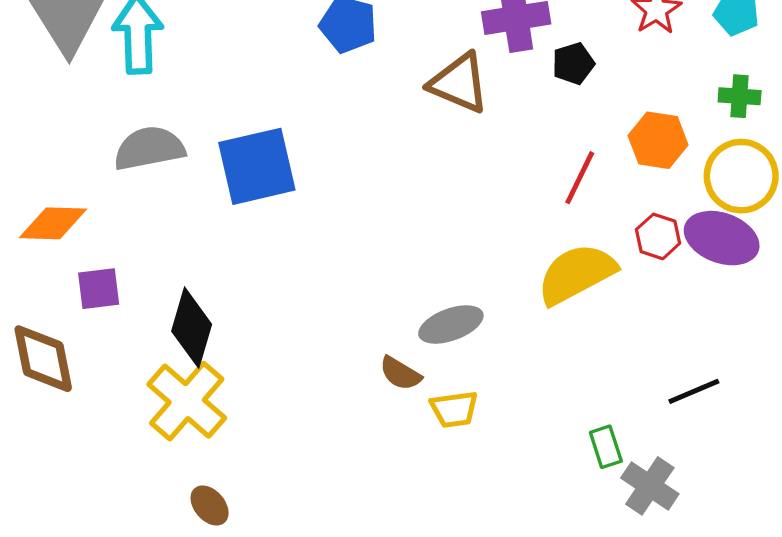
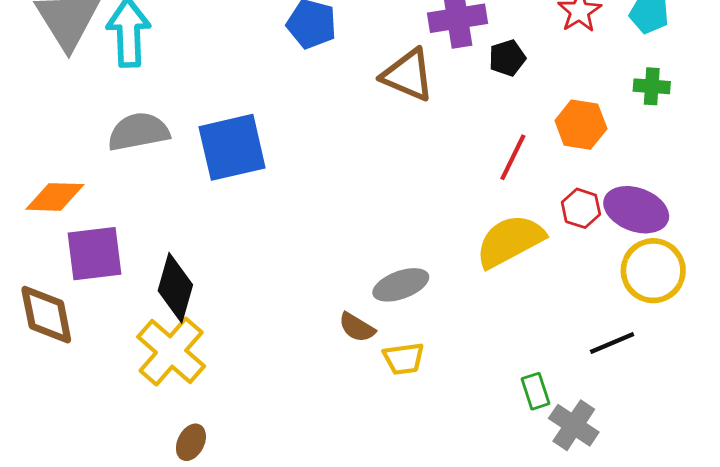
yellow circle: (741, 176) -> (653, 271), moved
purple square: (99, 289) -> (95, 254), size x1.5
brown ellipse: (210, 505) -> (191, 442), turned 68

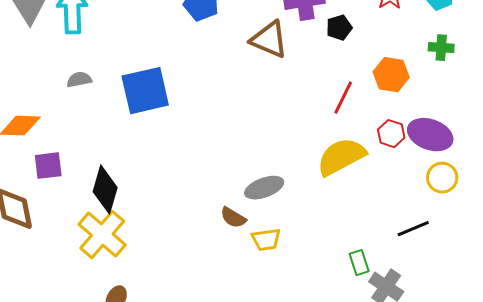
gray semicircle: (138, 132) -> (79, 80), size x0.6
purple square: (95, 254) -> (48, 166), size x0.7
yellow circle: (653, 271) -> (442, 178), size x0.7

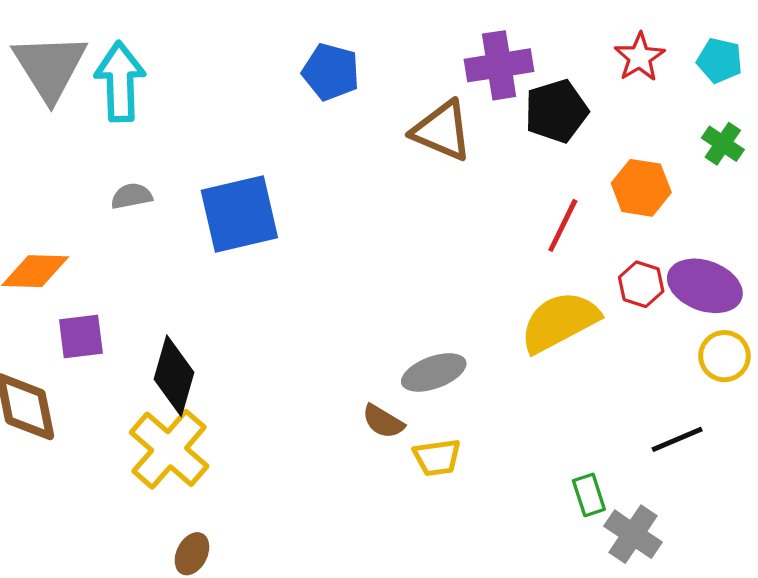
black pentagon: (339, 28) -> (556, 111), size x1.5
green cross: (441, 48) -> (723, 144), turned 30

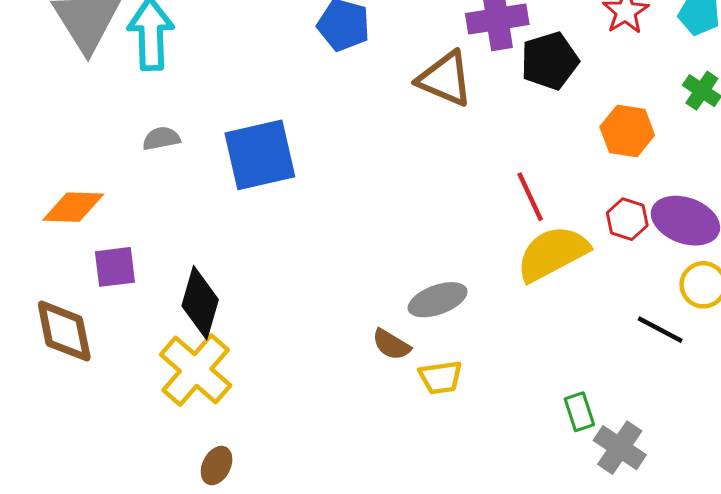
red line: (563, 225) -> (530, 197), moved, turned -51
black line: (677, 439) -> (660, 330), moved, turned 51

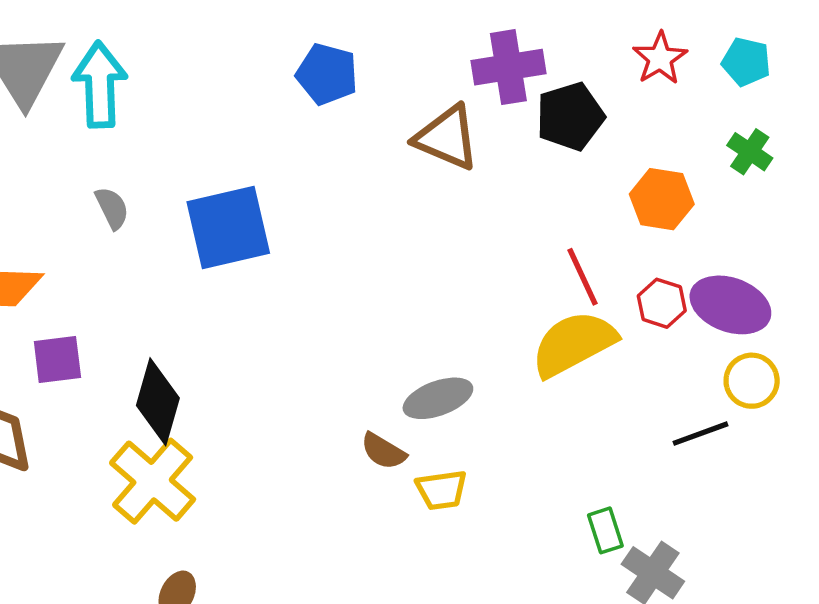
gray semicircle: (161, 138) -> (112, 208), turned 75
red line: (530, 197) -> (582, 277), moved
black line: (660, 330) -> (700, 434), turned -48

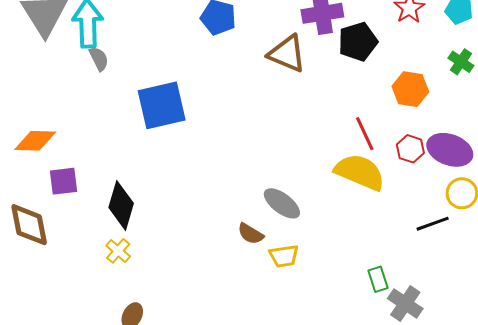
gray semicircle: (112, 208) -> (99, 59), moved
yellow semicircle: (574, 344) -> (360, 172), turned 51
gray ellipse: (438, 398) -> (282, 203), turned 57
yellow cross: (153, 481) -> (118, 251), size x0.5

